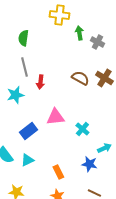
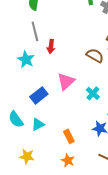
brown semicircle: (80, 78) -> (95, 55), moved
cyan star: (15, 95) -> (26, 59), turned -30
pink triangle: (55, 117) -> (66, 81), turned -36

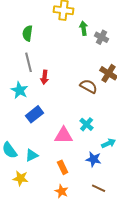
pink triangle: (66, 81) -> (64, 135), moved, turned 42
blue rectangle: (39, 95) -> (35, 114), moved
yellow star: (27, 156) -> (21, 178), moved

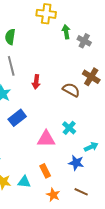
red arrow: (45, 77) -> (36, 82), moved
cyan triangle: (32, 155) -> (24, 182), moved, turned 32
orange star: (62, 191) -> (53, 195), moved

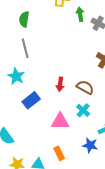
red arrow: (36, 82) -> (60, 84), moved
brown semicircle: (71, 90) -> (85, 87), moved

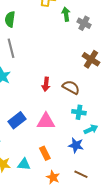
blue rectangle: (31, 100) -> (17, 120), moved
cyan cross: (83, 110) -> (79, 112), moved, turned -32

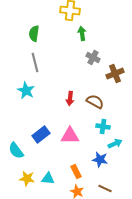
green arrow: (66, 14) -> (82, 34), moved
gray cross: (84, 23) -> (93, 58), moved
brown cross: (91, 59) -> (115, 74), turned 36
orange rectangle: (45, 153) -> (76, 172), moved

